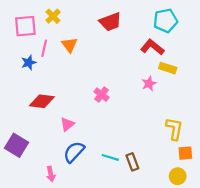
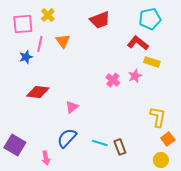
pink cross: (102, 95) -> (113, 80), moved
pink triangle: (67, 124) -> (72, 107), moved
purple square: (17, 145) -> (15, 145), moved
orange square: (185, 153) -> (168, 139), turned -32

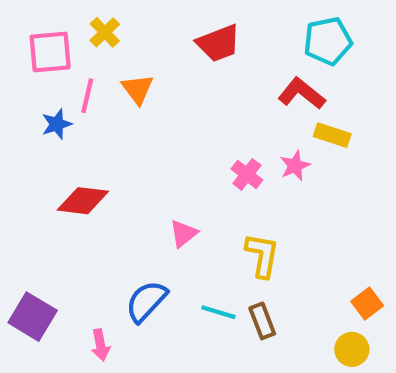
pink triangle: (72, 107) -> (183, 233), moved
yellow L-shape: (158, 117) -> (262, 255), moved

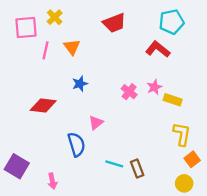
blue star: (57, 124) -> (80, 84), moved
yellow rectangle: (332, 135) -> (173, 100), moved
yellow L-shape: (262, 255) -> (182, 134), moved
blue semicircle: (146, 301) -> (76, 144), moved, turned 120

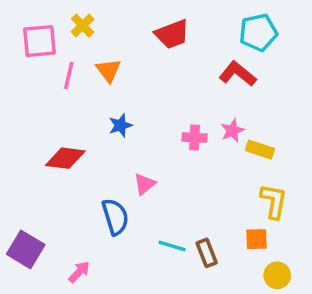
pink cross: (129, 92) -> (195, 138), turned -35
orange square: (192, 159) -> (257, 239), moved, turned 35
pink arrow: (52, 181) -> (79, 272), turned -126

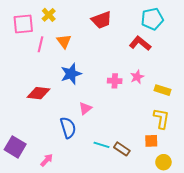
blue star: (120, 125) -> (71, 74), size x1.5
yellow rectangle: (260, 150) -> (162, 90), moved
brown rectangle: (207, 253) -> (122, 149), turned -35

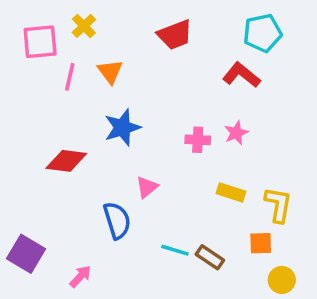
yellow rectangle: (162, 90) -> (231, 192), moved

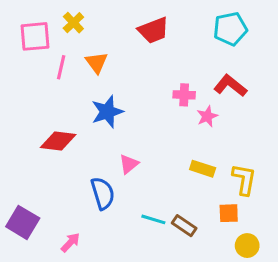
red L-shape: (241, 75) -> (230, 86), moved
pink cross: (198, 140) -> (184, 95), moved

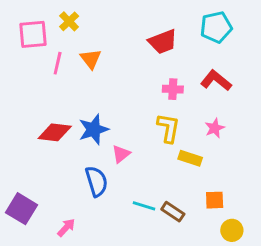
red trapezoid: (153, 30) -> (163, 42), moved
blue star: (107, 112) -> (94, 129), moved
pink star: (207, 116) -> (215, 128), moved
yellow L-shape: (244, 179) -> (168, 128), moved

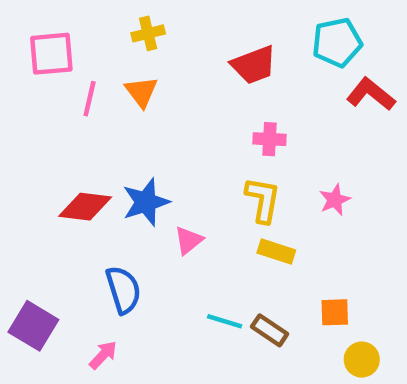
yellow cross: (69, 21) -> (148, 33), moved, turned 30
red L-shape: (216, 80) -> (371, 94), moved
yellow rectangle: (190, 158) -> (276, 252), moved
blue semicircle: (96, 181) -> (123, 290), moved

